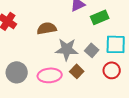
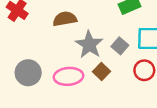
gray star: (67, 49) -> (89, 45), turned 30

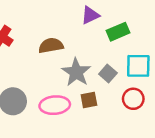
brown square: (101, 71) -> (89, 100), turned 35

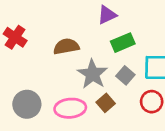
green rectangle: (118, 32) -> (123, 43), moved
brown square: (89, 100) -> (106, 103), turned -30

